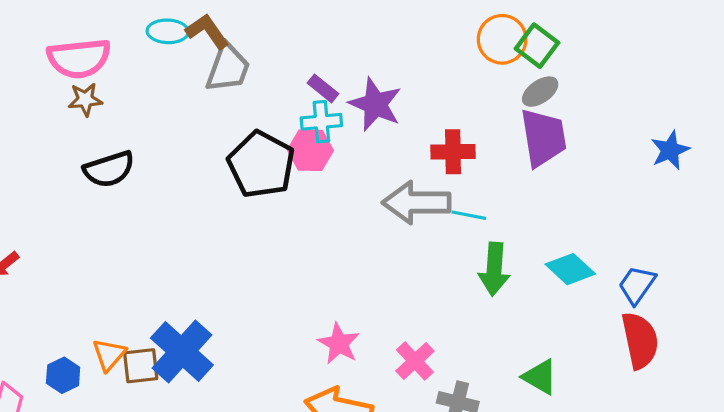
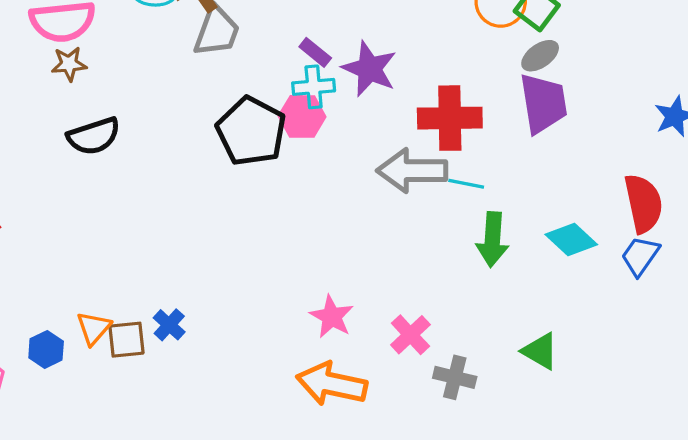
red cross: (453, 152) -> (450, 118), size x1.4
red semicircle: (640, 340) -> (643, 203), moved
blue cross: (182, 351) -> (169, 325), size x0.5

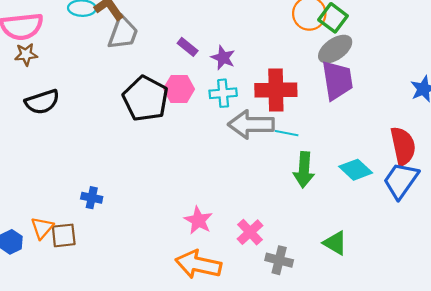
gray ellipse: (540, 56) -> (335, 49), size x1.4
purple star: (369, 69) -> (223, 58), size x0.7
cyan cross: (314, 87) -> (223, 93), moved
blue trapezoid: (640, 256) -> (401, 180), size x1.4
blue cross: (169, 325) -> (92, 198), moved, turned -30

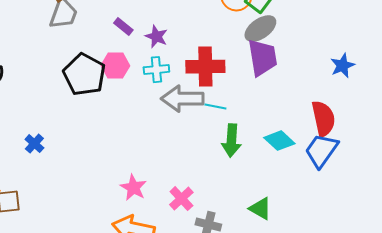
blue cross: (92, 198) -> (34, 144), moved, turned 30

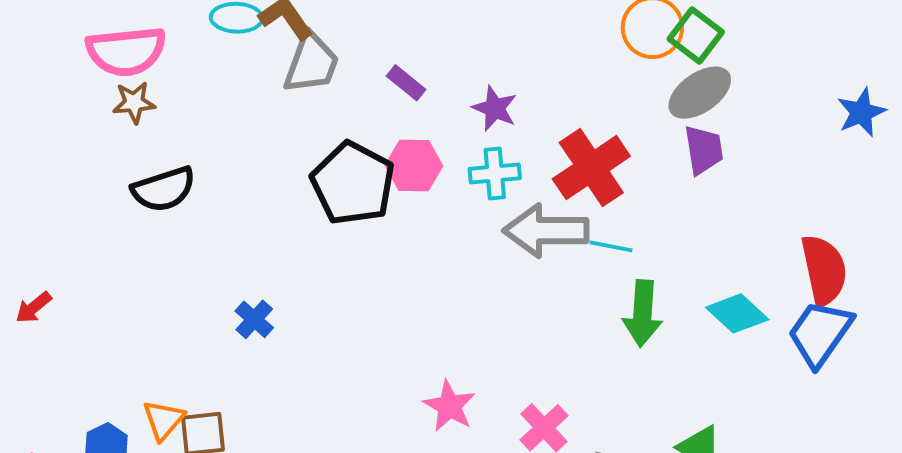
purple rectangle: (123, 27) -> (406, 83), moved
purple trapezoid: (262, 58) -> (704, 150), size x0.7
blue star: (342, 66) -> (861, 112), moved
red cross: (205, 67) -> (591, 168), turned -33

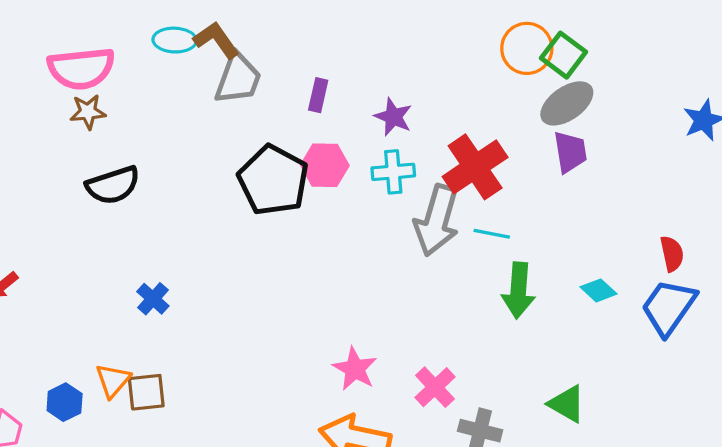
purple rectangle: (406, 83) -> (318, 95), turned 64
gray arrow: (546, 231) -> (437, 220), turned -74
red semicircle: (824, 270) -> (672, 254), size x0.6
cyan diamond: (737, 313) -> (599, 290), size x0.7
blue cross: (254, 319) -> (153, 299), moved

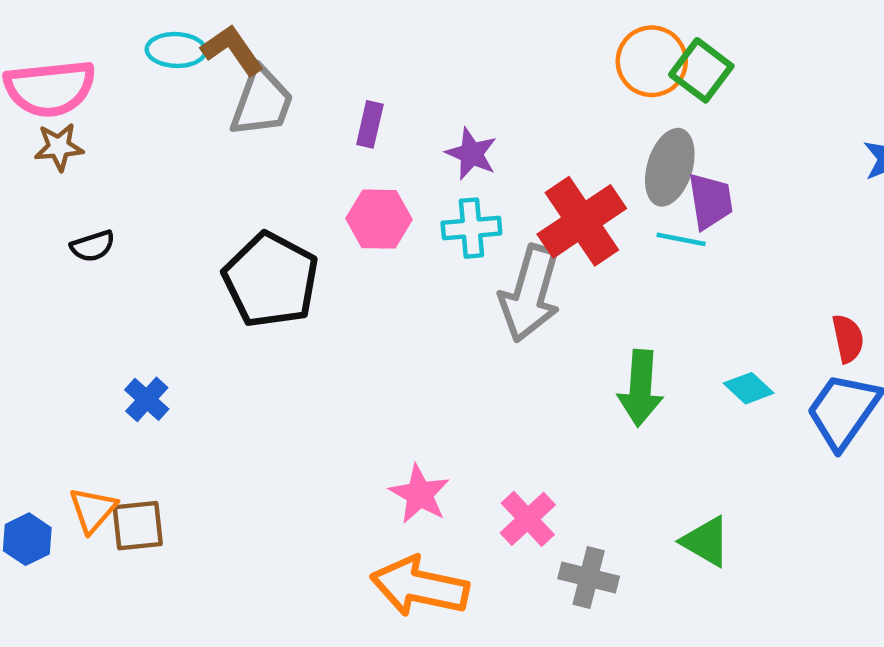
gray ellipse: (567, 103) -> (670, 167), moved, turned -38
black pentagon: (273, 180) -> (271, 280), moved
black semicircle: (113, 185) -> (93, 246), size x0.6
cyan line: (492, 234) -> (681, 239), moved

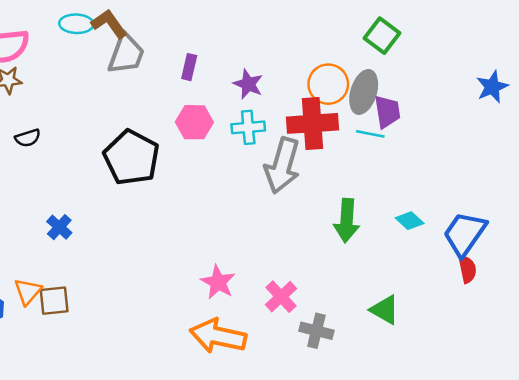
orange circle: (652, 61) -> (328, 84), moved
red cross: (582, 221) -> (312, 123), turned 30
red semicircle: (848, 339) -> (467, 269), moved

